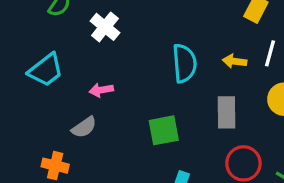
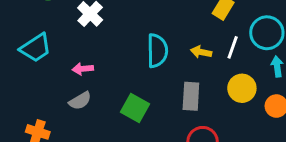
gray semicircle: (84, 127) -> (80, 101), moved
green square: (164, 130) -> (135, 108), turned 36

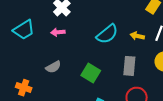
cyan semicircle: (157, 51) -> (107, 34), turned 50
pink arrow: (83, 69) -> (58, 32), moved

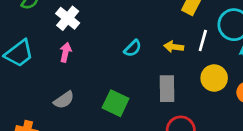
pink arrow: (58, 32) -> (66, 52), turned 112
cyan semicircle: (107, 34) -> (133, 48), size x0.6

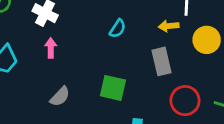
yellow arrow: (174, 47) -> (169, 26), moved

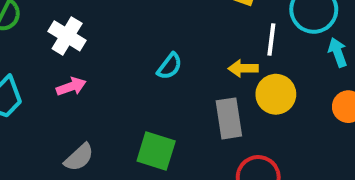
yellow circle: (207, 40) -> (276, 94), moved
pink arrow: (51, 48) -> (71, 87), turned 66

